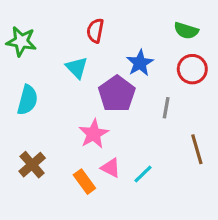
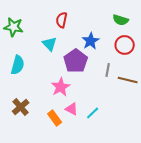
brown line: (197, 149) -> (128, 80), moved, turned -60

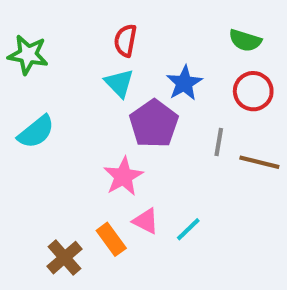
cyan triangle: (50, 44) -> (119, 83), moved
cyan semicircle: (18, 65) -> (36, 132), turned 36
brown cross: (21, 107) -> (64, 258), moved

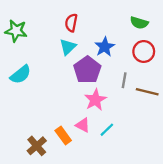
cyan triangle: (119, 83) -> (68, 47), turned 30
pink star: (123, 176) -> (95, 100), moved

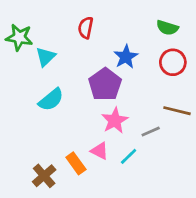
cyan triangle: (68, 47) -> (45, 57), moved
cyan semicircle: (21, 74) -> (51, 100), moved
gray line: (124, 80) -> (151, 132), moved, turned 56

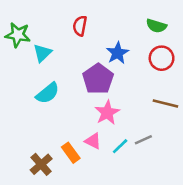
gray line: (151, 132) -> (143, 140), moved

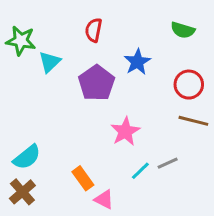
red circle: (162, 58) -> (189, 85), moved
purple pentagon: (98, 79) -> (97, 83), moved
cyan semicircle: (48, 93) -> (27, 157), moved
pink triangle: (93, 141) -> (104, 199), moved
brown cross: (41, 164) -> (22, 192), moved

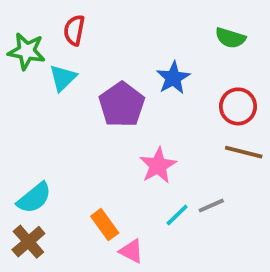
red semicircle: (93, 30) -> (74, 30), moved

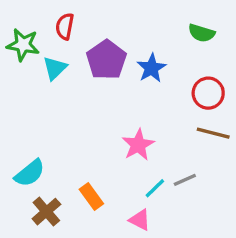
purple pentagon: (122, 105) -> (106, 60), moved
brown cross: (28, 242) -> (46, 212), moved
pink triangle: (131, 251) -> (140, 220), moved

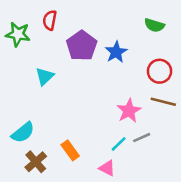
cyan triangle: (55, 68) -> (45, 76), moved
pink star: (138, 145) -> (129, 111), moved

